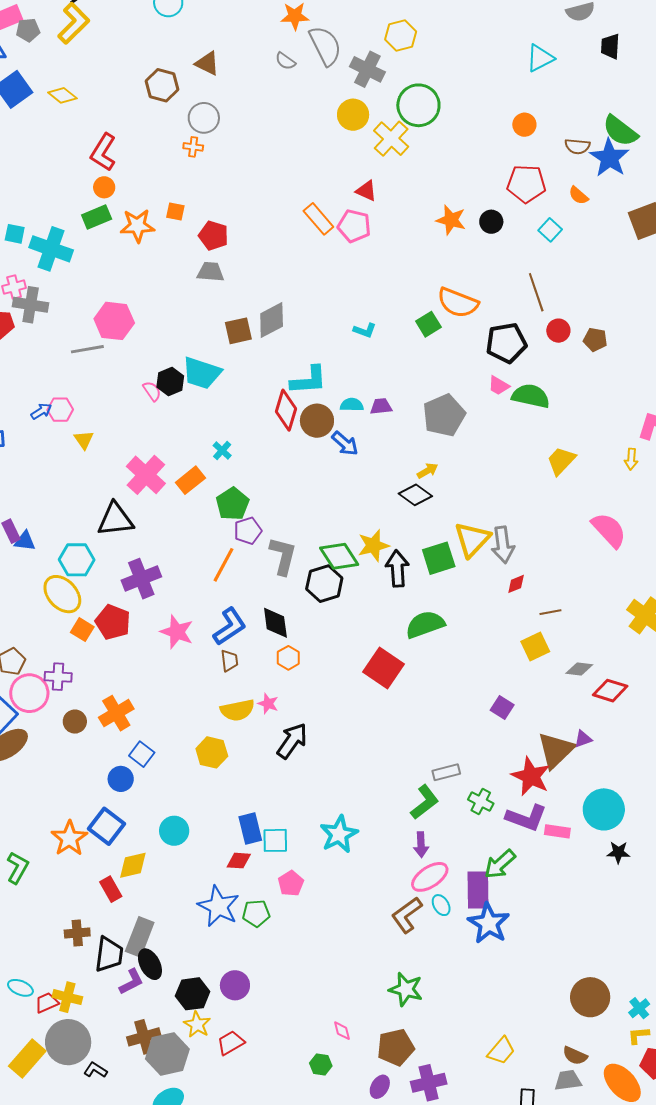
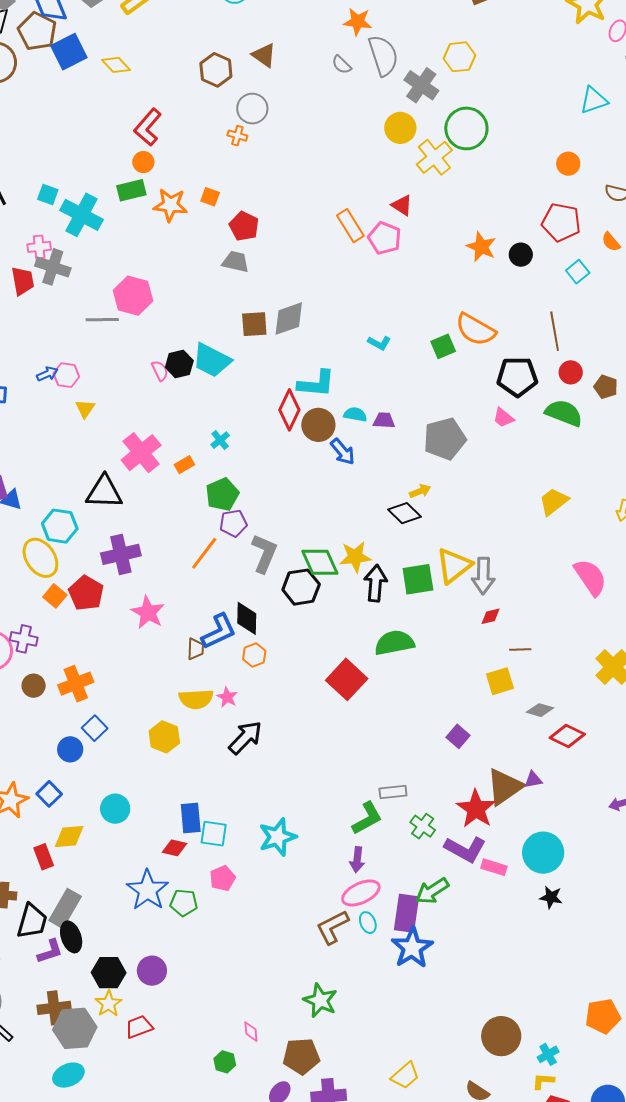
green semicircle: (531, 396) -> (564, 413), moved
orange rectangle: (190, 480) -> (184, 465), size x0.7
blue L-shape: (230, 627) -> (219, 631), moved
blue square: (107, 826) -> (49, 794), size x0.7

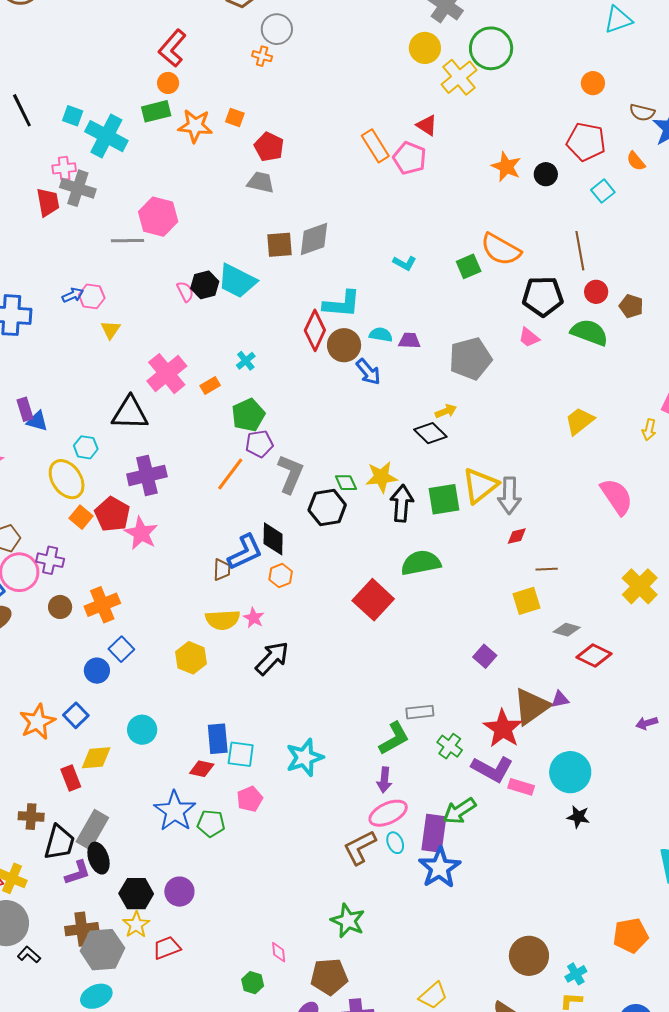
cyan hexagon: (60, 526) -> (86, 447), size x0.7
green diamond: (320, 562) -> (346, 483), size x0.6
pink star: (148, 612) -> (141, 533), moved

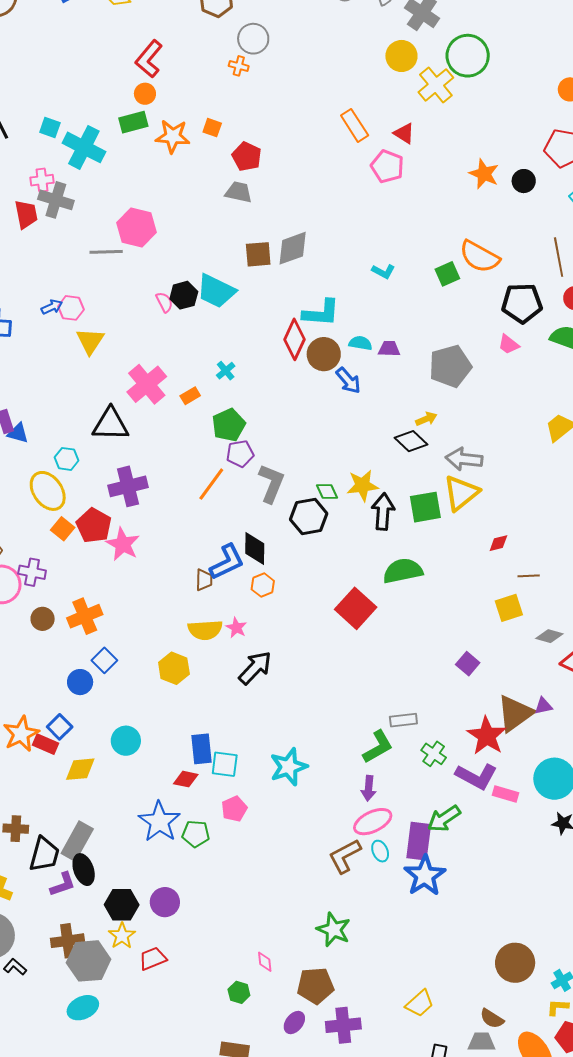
orange rectangle: (375, 146) -> (355, 125), moved
yellow triangle: (111, 330) -> (90, 341), size x1.4
gray arrow: (509, 496) -> (464, 459), moved, turned 96
red rectangle: (71, 778) -> (46, 744), moved, turned -45

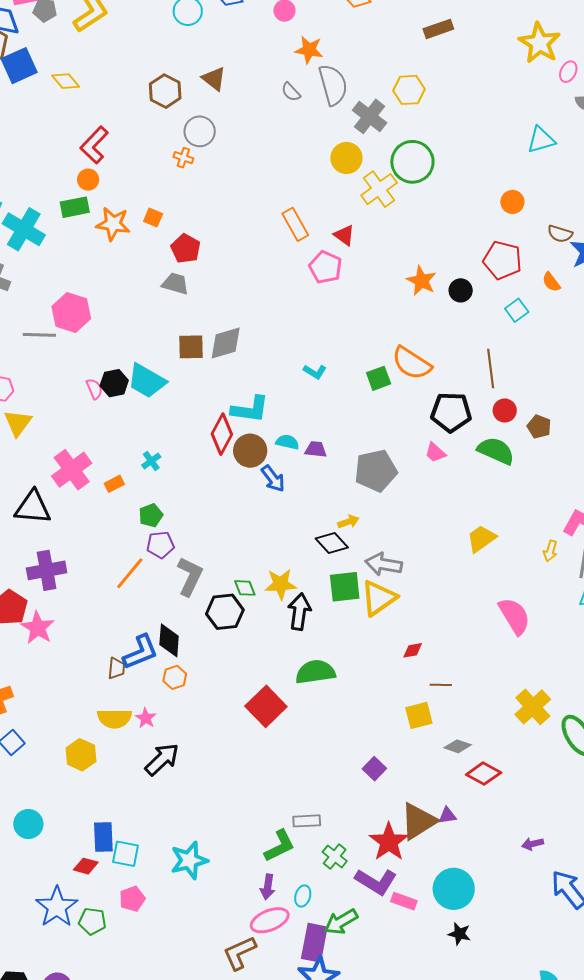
green pentagon: (229, 425) -> (151, 515), size x0.7
green square: (425, 507) -> (345, 587), moved
cyan ellipse: (380, 851) -> (303, 896), moved, turned 35

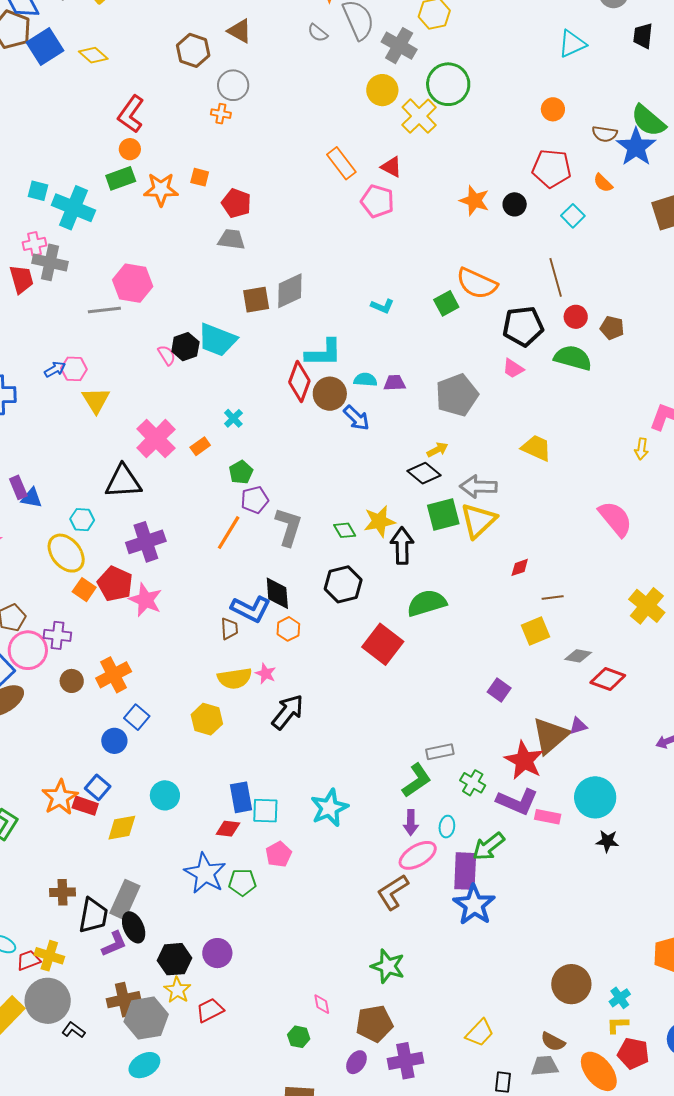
yellow trapezoid: (481, 539) -> (536, 448), moved, turned 68
black hexagon: (225, 612) -> (343, 584), moved
blue L-shape: (141, 652) -> (251, 609), turned 57

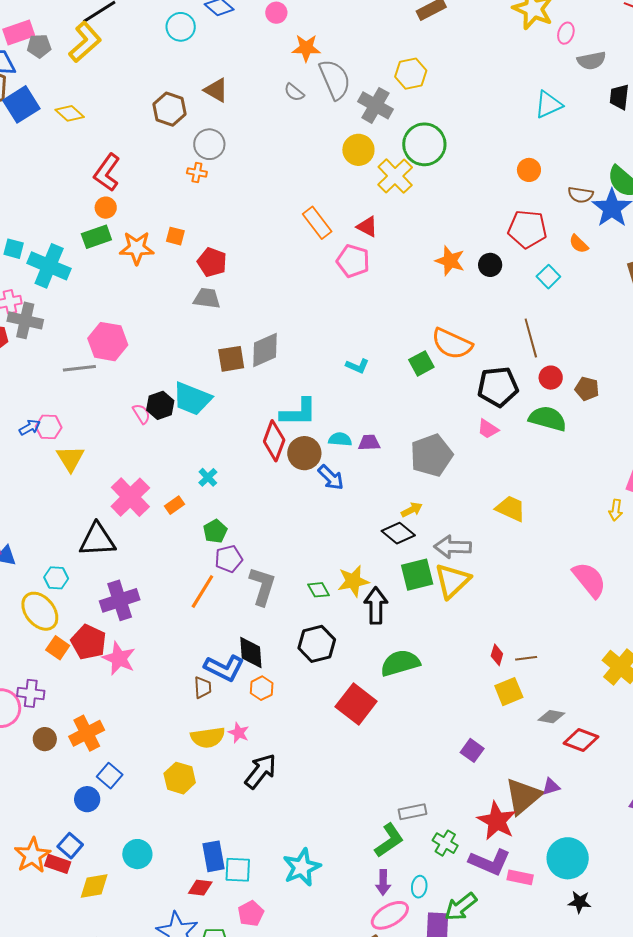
red diamond: (520, 567) -> (497, 655), moved, turned -55

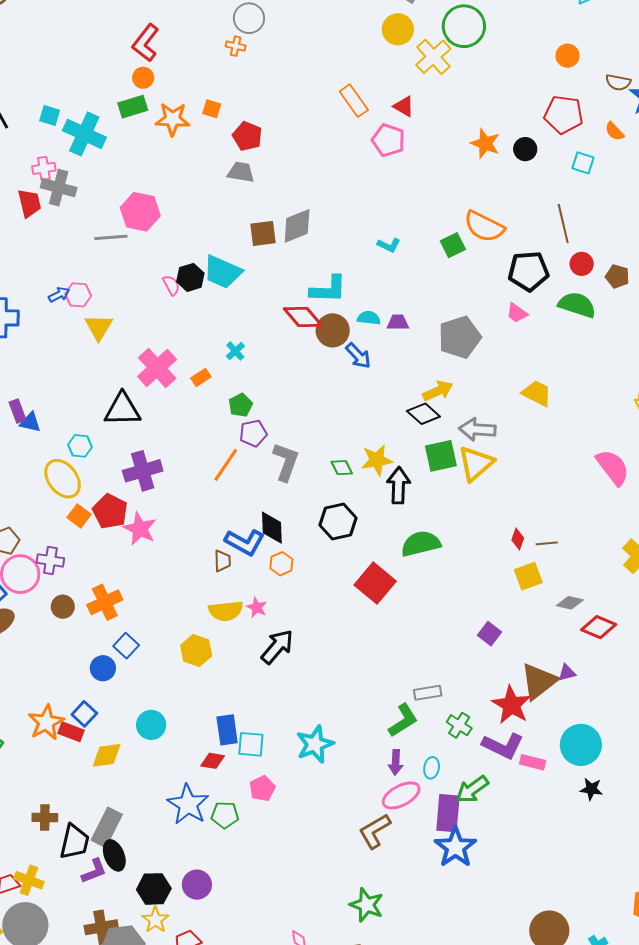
cyan square: (548, 277) -> (583, 163), turned -30
red diamond: (274, 441) -> (303, 317), turned -63
yellow arrow: (412, 510) -> (438, 391), size x1.4

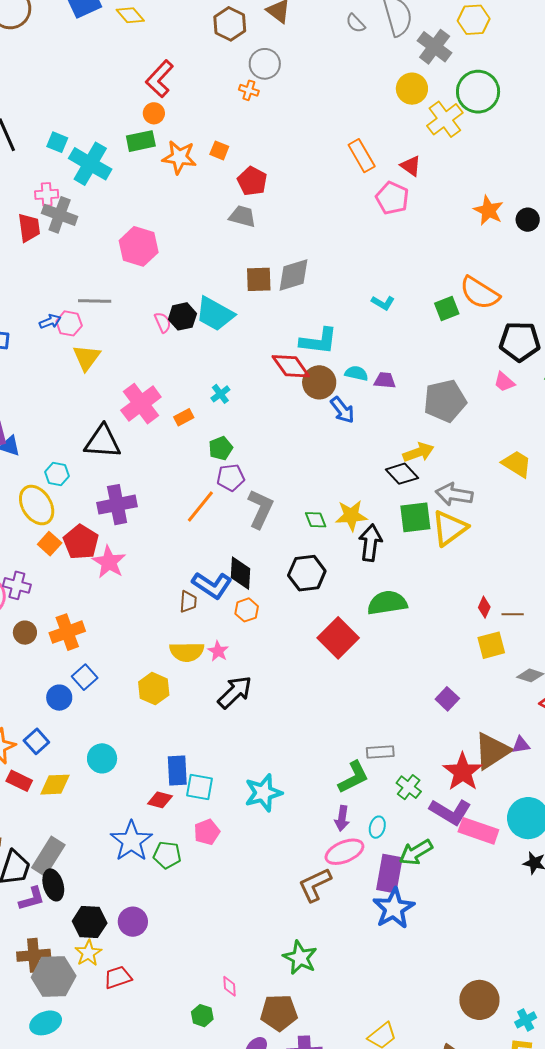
gray line: (111, 237) -> (95, 301), moved
red rectangle: (71, 732) -> (19, 781), moved
pink rectangle: (533, 762) -> (478, 831), size x1.5

